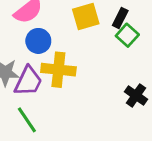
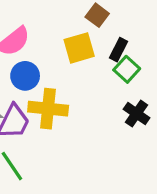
black cross: (136, 95) -> (137, 114), moved

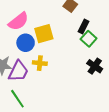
yellow square: (79, 48) -> (44, 34), moved
yellow cross: (48, 109) -> (40, 63), size x0.6

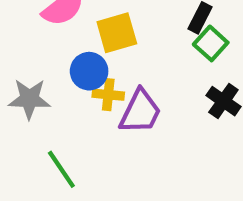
blue circle: (26, 43) -> (89, 71), moved
purple trapezoid: (18, 71) -> (140, 112), moved

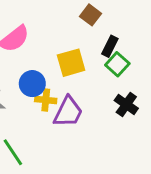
yellow square: (117, 33) -> (71, 63), moved

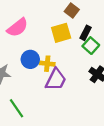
yellow square: (71, 63) -> (61, 33), moved
yellow cross: (46, 100) -> (47, 64), moved

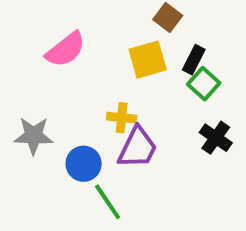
blue circle: (30, 59) -> (84, 164), moved
green line: (16, 108) -> (108, 202), moved

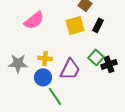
green square: (204, 84) -> (96, 57), moved
yellow cross: (122, 118) -> (45, 58), moved
black cross: (216, 138) -> (109, 64), turned 35

